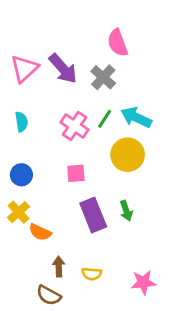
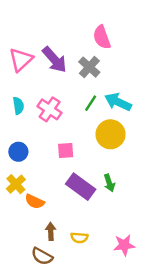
pink cross: (74, 126) -> (50, 109), moved
purple rectangle: (93, 215) -> (81, 187), turned -32

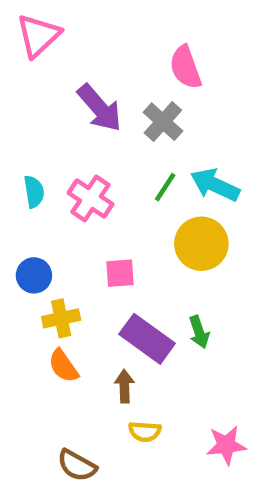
pink triangle: (21, 60) -> (38, 36), moved
yellow cross: (16, 184) -> (61, 318), moved, turned 30
orange semicircle: (35, 202) -> (63, 366), turned 30
brown arrow: (51, 231) -> (124, 386), moved

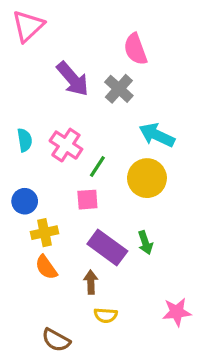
green line: (165, 187) -> (97, 167), moved
pink star: (226, 445) -> (177, 312), moved

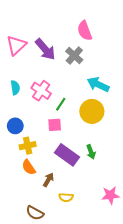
pink triangle: (28, 26) -> (16, 45), moved
brown arrow: (91, 282) -> (48, 180), moved, turned 32

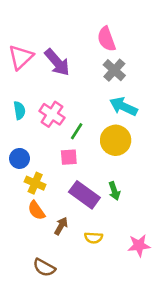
gray cross: (74, 56) -> (114, 70), moved
yellow cross: (28, 146) -> (35, 183), turned 35
yellow semicircle: (66, 197) -> (94, 238), moved

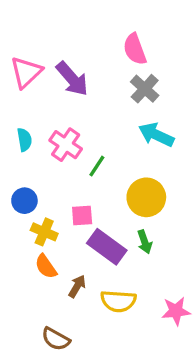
yellow circle: (116, 140) -> (146, 197), moved
pink square: (69, 157) -> (82, 215), moved
yellow semicircle: (94, 238) -> (118, 301), size x1.5

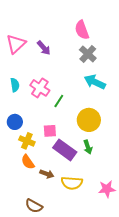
purple arrow: (72, 79) -> (44, 48), size x0.7
brown arrow: (77, 286) -> (47, 174), turned 80

